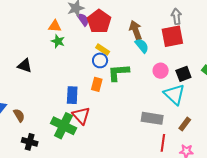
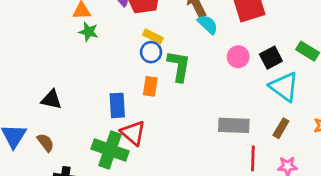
black triangle: (25, 66) -> (51, 99), moved
green L-shape: (118, 72) -> (179, 66), turned 110
cyan triangle: (174, 94) -> (284, 87), moved

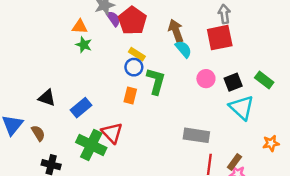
blue rectangle: (117, 105) -> (81, 108), moved, turned 48
brown rectangle: (281, 128) -> (234, 162), moved

